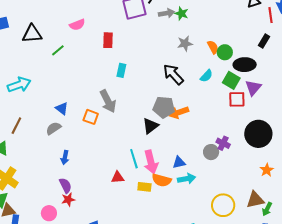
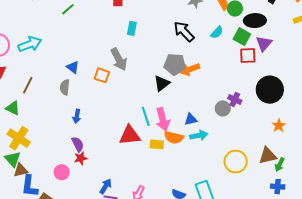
gray semicircle: (53, 128) -> (65, 87), turned -49
red triangle: (118, 177) -> (130, 135), size x1.6

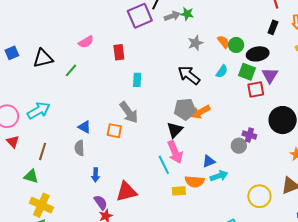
pink arrow: (163, 119) -> (175, 152), moved
red triangle: (130, 135) -> (126, 192), moved

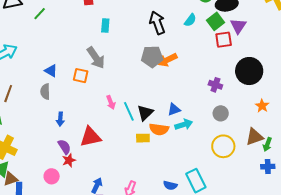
green square: (247, 72) -> (216, 21), turned 30
black arrow: (189, 75) -> (157, 23), turned 30
black triangle: (175, 130) -> (145, 113), moved
gray circle: (239, 146) -> (221, 113), moved
pink arrow: (175, 152) -> (111, 102), moved, size x0.6

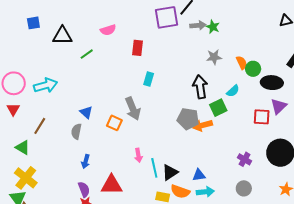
green square: (216, 21) -> (218, 108), moved

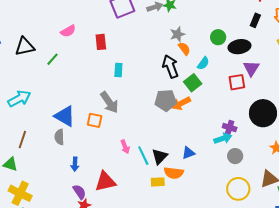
orange semicircle: (242, 63) -> (184, 49), moved
blue triangle: (86, 112) -> (65, 116), size x1.6
cyan arrow: (205, 192) -> (223, 138), moved

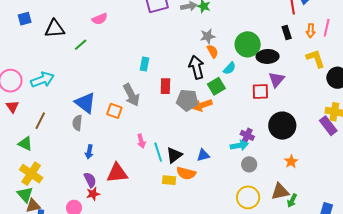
black rectangle: (255, 20) -> (287, 33), turned -48
green circle: (218, 37) -> (248, 44), size x1.6
red rectangle: (101, 42) -> (165, 86), moved

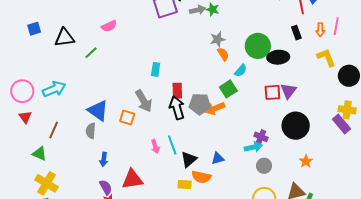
black arrow: (196, 67) -> (177, 108), moved
purple triangle: (276, 79) -> (288, 91), moved
cyan line: (158, 152) -> (172, 145), moved

